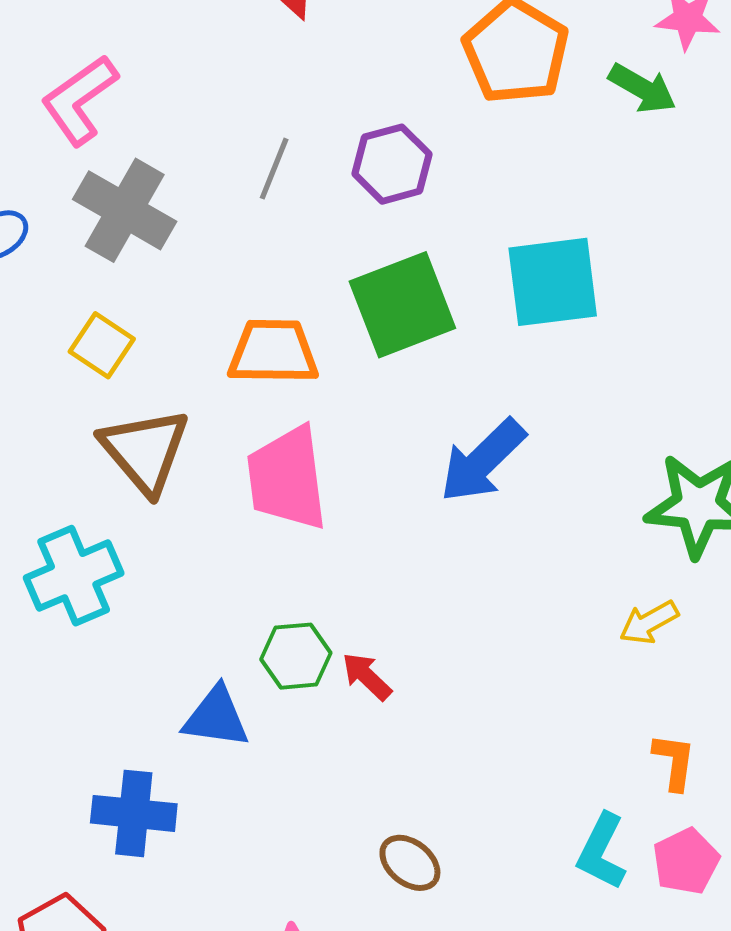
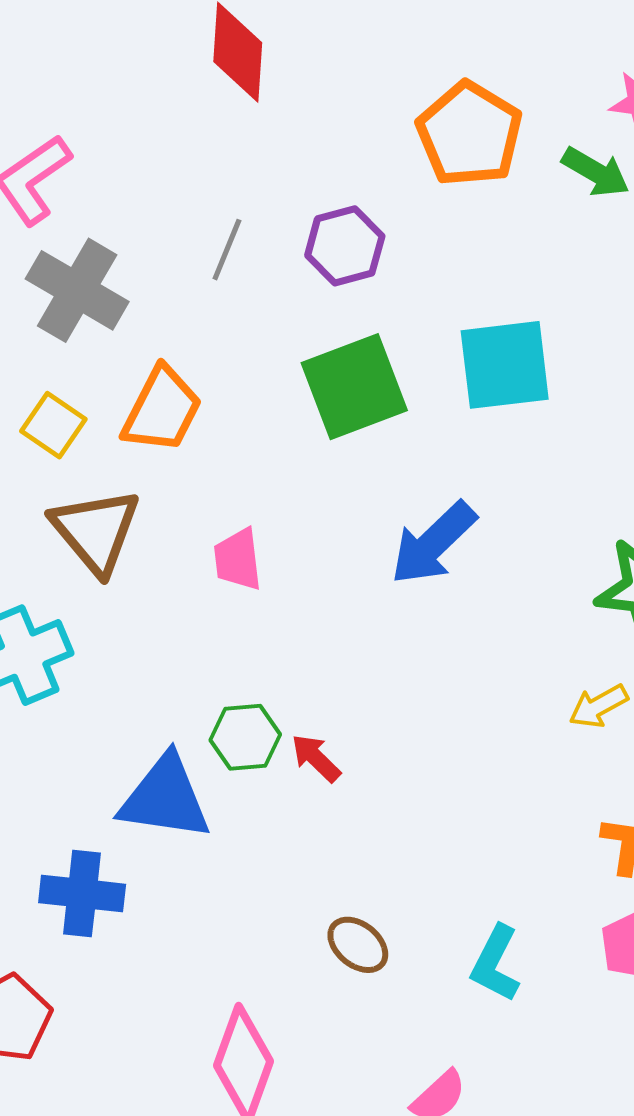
orange trapezoid: (273, 352) -> (162, 410), moved, turned 116
pink trapezoid: (287, 478) -> (238, 559), size x0.6
blue triangle: (216, 717) -> (165, 798), size x1.4
cyan L-shape: (602, 851) -> (495, 964), moved

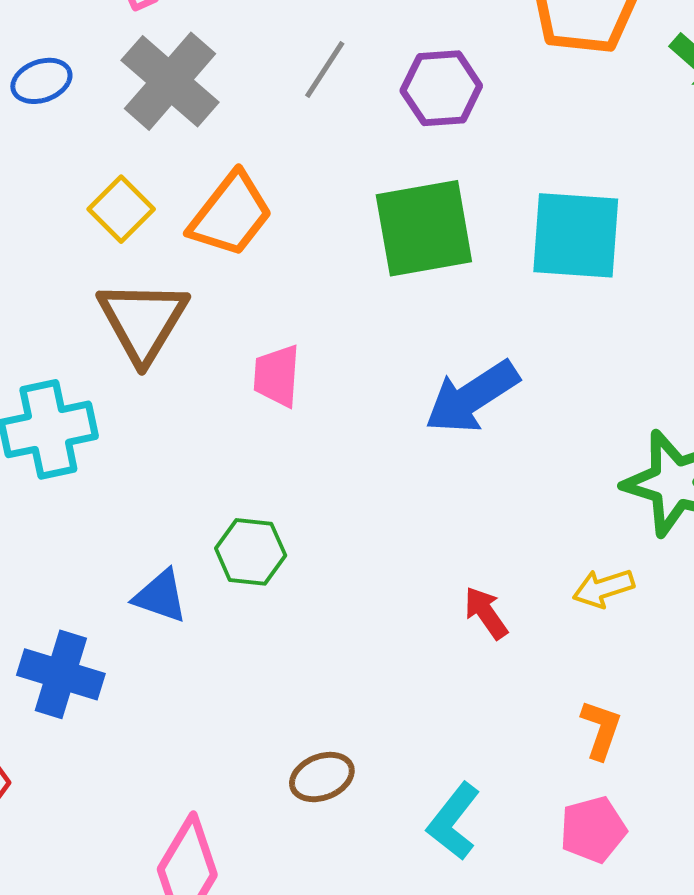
red arrow: (316, 758) -> (486, 613), moved
blue triangle: (165, 798) -> (160, 596), size x0.6
brown ellipse: (358, 945) -> (322, 777), turned -72

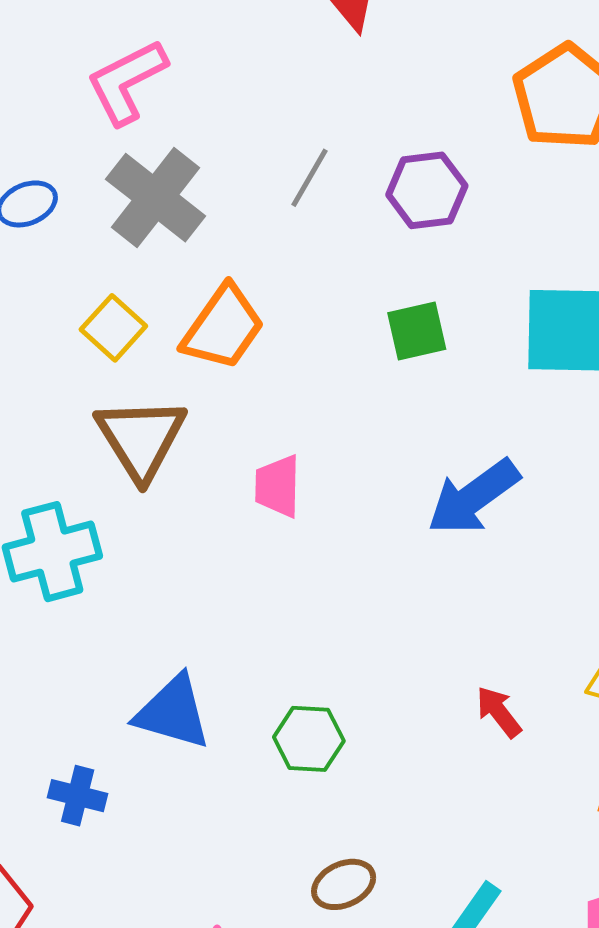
green square: (424, 228) -> (417, 331), size x0.6
green hexagon: (251, 552) -> (309, 739), moved
blue triangle: (160, 596) -> (173, 712), size x1.4
blue cross: (61, 674) -> (78, 796), size x0.7

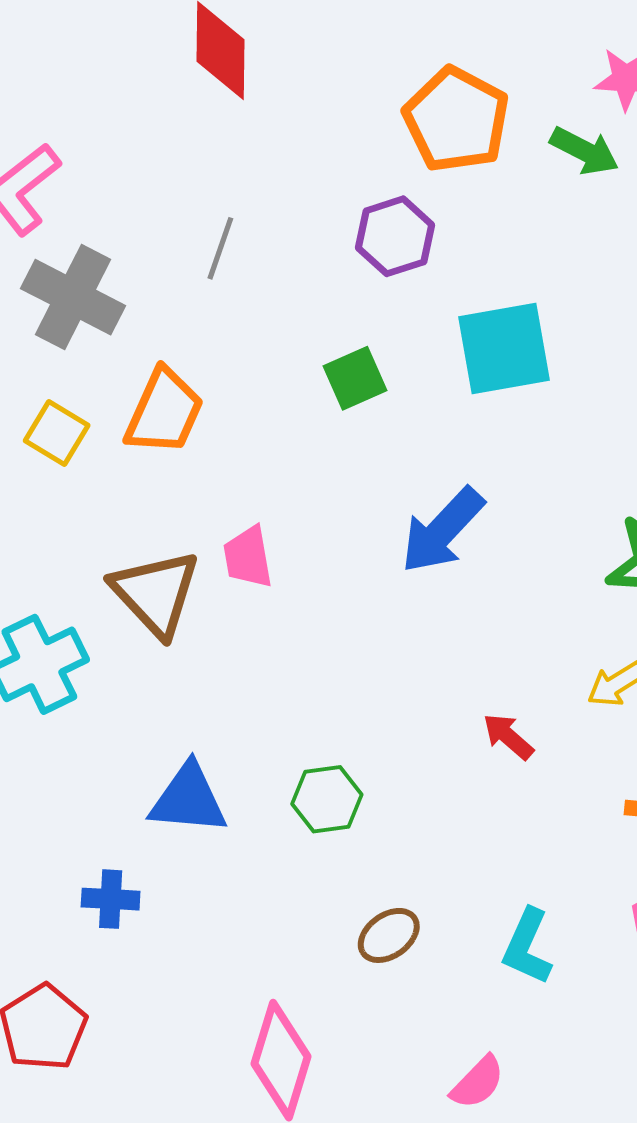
purple hexagon: (427, 190) -> (395, 236), moved
brown triangle: (141, 438) -> (156, 593), moved

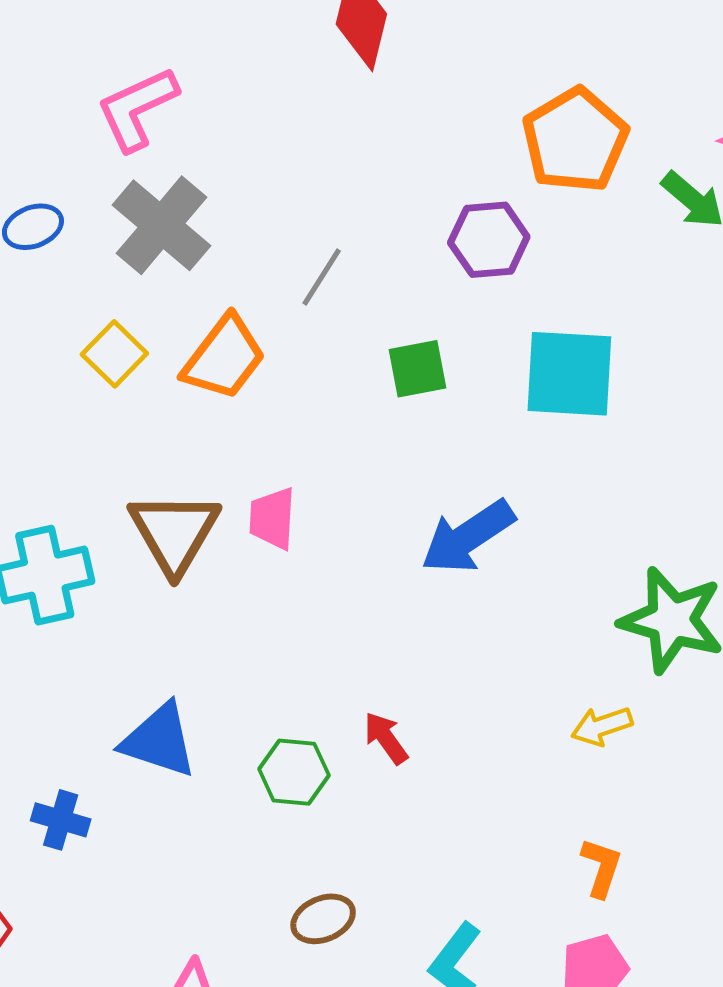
gray line: (220, 248) -> (322, 277), moved
red arrow: (508, 737) -> (386, 738), moved

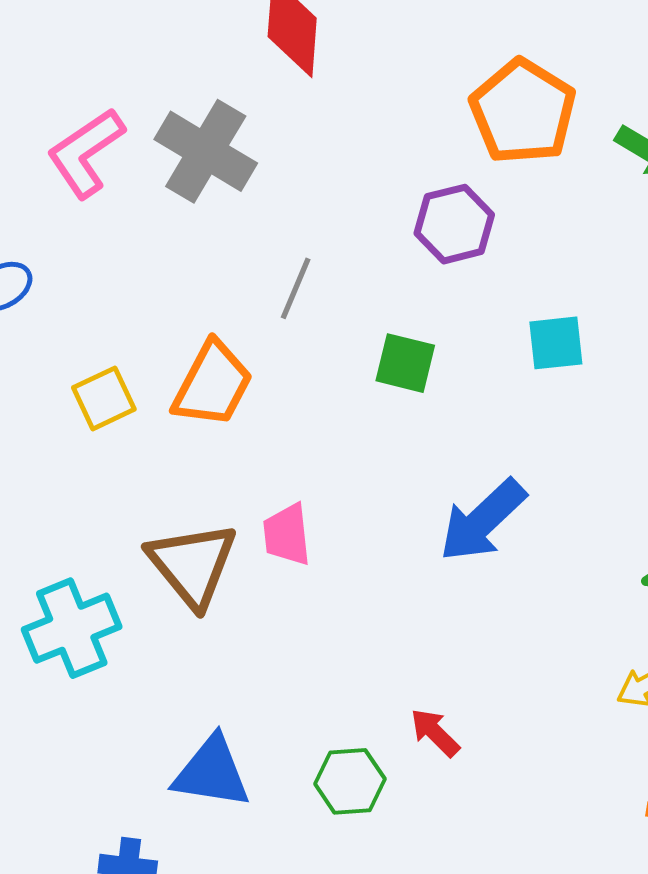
gray cross: (162, 225) -> (206, 151), moved
yellow square: (114, 354) -> (104, 398), turned 30
green square: (417, 369) -> (405, 363), turned 34
cyan square: (569, 374) -> (556, 343), size x0.6

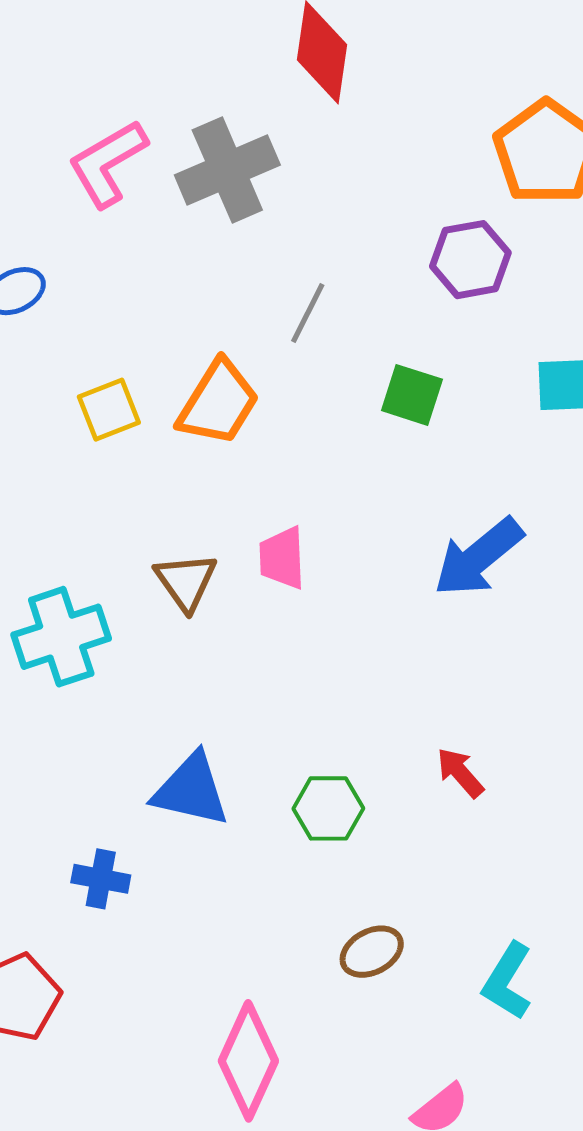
gray cross: (206, 151) -> (227, 170), turned 32
brown triangle: (192, 565) -> (186, 581), size x0.7
red arrow: (435, 733) -> (460, 773), moved

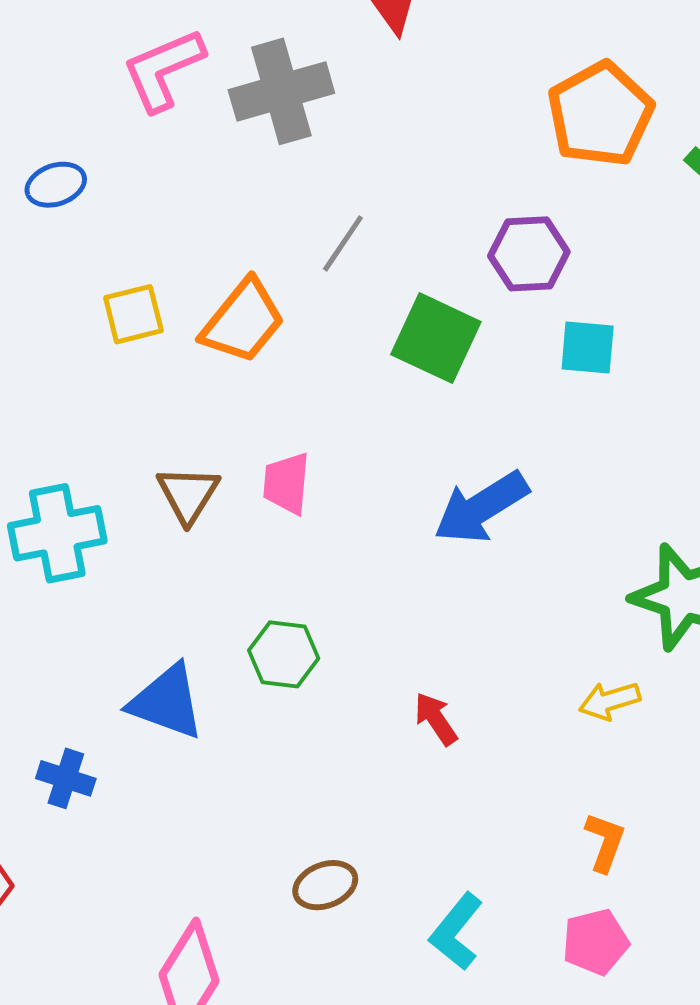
purple hexagon: (470, 260) -> (529, 254), moved
green square: (412, 395) -> (436, 338), size x1.4
green hexagon: (328, 808) -> (284, 654), moved

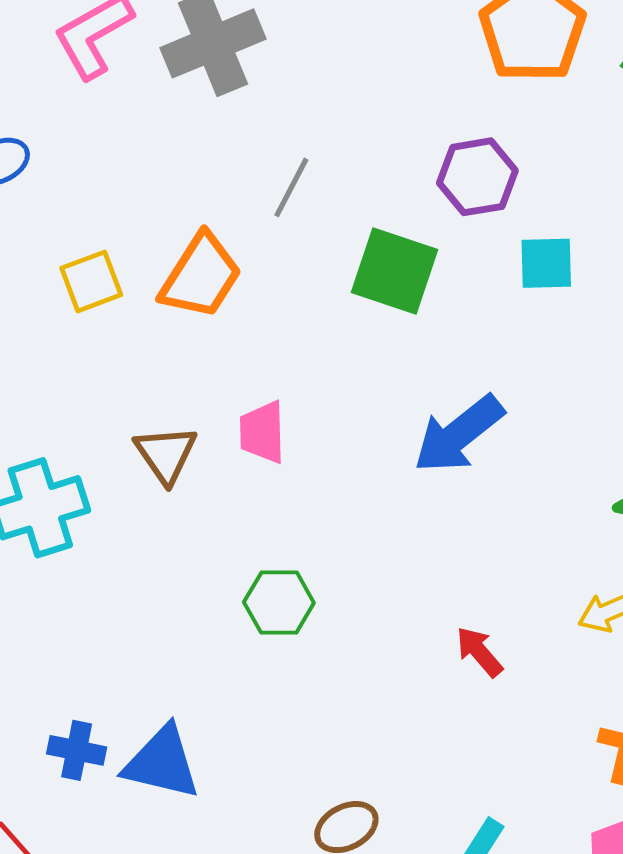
blue triangle: (167, 702) -> (162, 763), moved
red arrow: (436, 719) -> (479, 652), moved

